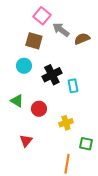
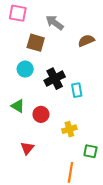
pink square: (42, 16) -> (18, 13), moved, turned -30
gray arrow: (61, 30) -> (55, 23), moved

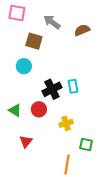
brown semicircle: (86, 41) -> (82, 30), moved
black cross: (55, 79) -> (52, 89), moved
green triangle: (18, 106) -> (15, 110), moved

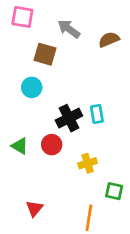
red triangle: (26, 141) -> (34, 208), moved

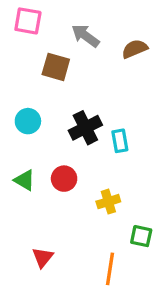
cyan circle: (32, 87) -> (28, 121), moved
black cross: (69, 118) -> (85, 128), moved

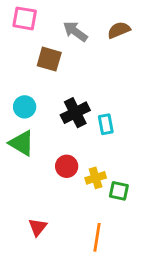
brown semicircle: (135, 49) -> (119, 30), moved
red circle: (64, 179) -> (67, 166), moved
green triangle: (25, 180) -> (22, 143), moved, size x1.4
green square: (141, 236) -> (119, 191), moved

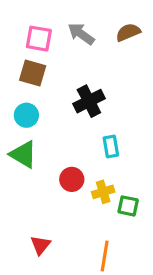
pink square: (25, 18) -> (39, 39), moved
brown square: (49, 59) -> (33, 73), moved
black cross: (75, 113) -> (89, 101), moved
cyan rectangle: (106, 124) -> (111, 147), moved

